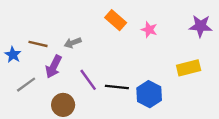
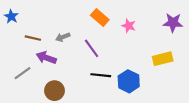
blue star: (13, 55) -> (11, 16), moved
purple arrow: (54, 67) -> (46, 58), turned 84
purple line: (88, 80) -> (92, 48), moved

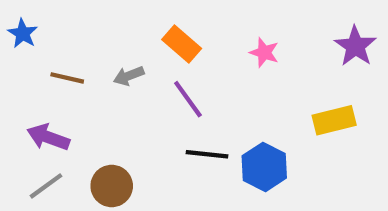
orange rectangle: (100, 18) -> (182, 44), moved
purple star: (173, 23) -> (355, 46), turned 30
purple arrow: (46, 58) -> (48, 137), moved
gray line: (23, 73) -> (46, 186), moved

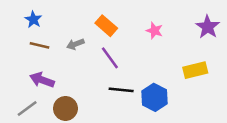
blue star: (23, 33) -> (33, 19), moved
purple arrow: (48, 137) -> (42, 80), moved

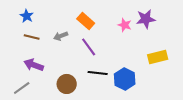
purple star: (208, 27) -> (146, 19), moved, turned 30
brown circle: (65, 108) -> (67, 84), moved

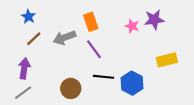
orange rectangle: (86, 21) -> (91, 22), turned 30
gray arrow: (61, 36) -> (64, 38), size x1.5
brown line: (32, 37) -> (34, 39), turned -56
purple arrow: (34, 65) -> (24, 68), moved, turned 78

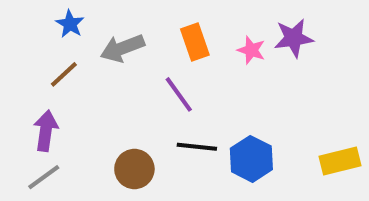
blue star: (28, 17) -> (70, 24), moved
orange rectangle: (91, 22) -> (195, 42), moved
gray arrow: (64, 38) -> (122, 48), moved
yellow rectangle: (167, 60) -> (340, 161), moved

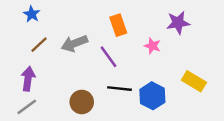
blue star: (70, 24) -> (32, 14), moved
gray arrow: (122, 48) -> (74, 43), moved
pink star: (251, 50) -> (152, 46), moved
yellow rectangle: (340, 161) -> (194, 81), moved, turned 45

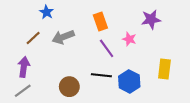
blue star: (32, 14) -> (47, 12), moved
purple line: (109, 57) -> (107, 48), moved
yellow rectangle: (194, 81) -> (164, 69), turned 66

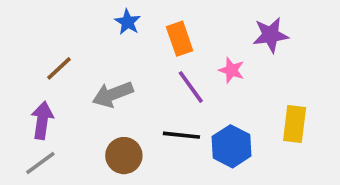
blue star: (47, 12) -> (128, 22), moved
gray arrow: (63, 37) -> (113, 94), moved

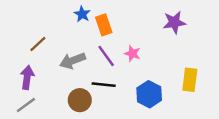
orange rectangle: (180, 39) -> (104, 25), moved
pink star: (232, 70) -> (132, 54), moved
purple line: (191, 87) -> (106, 56), moved
black line: (181, 135) -> (104, 85), moved

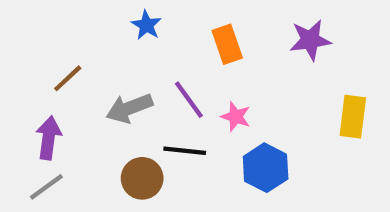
orange rectangle: (104, 25) -> (227, 44), moved
pink star: (132, 54) -> (236, 117), moved
yellow rectangle: (190, 80) -> (353, 117), moved

